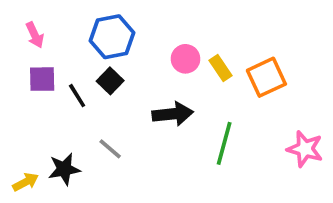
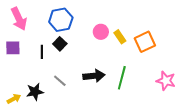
pink arrow: (35, 35) -> (19, 19), size x1.6
purple square: (42, 79) -> (13, 48), moved
black line: (77, 96) -> (42, 52), turned 32
black arrow: (173, 114) -> (94, 76), moved

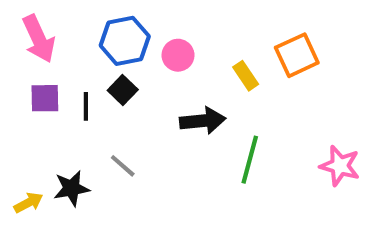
pink circle: (101, 32) -> (178, 55), moved
orange square: (145, 42) -> (297, 55), moved
purple square: (13, 48) -> (45, 98), moved
black arrow: (94, 76) -> (203, 121), moved

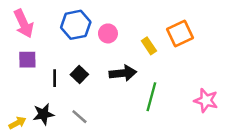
black square: (123, 90) -> (79, 74), moved
black line: (86, 106) -> (55, 78), moved
gray line: (123, 166) -> (79, 117), moved

